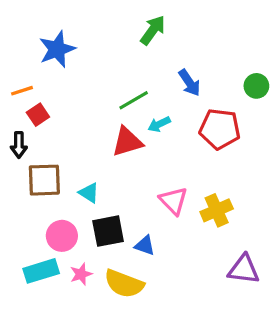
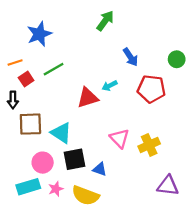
green line: (134, 100) -> (54, 69), moved
cyan triangle: (89, 193) -> (61, 133), size x1.5

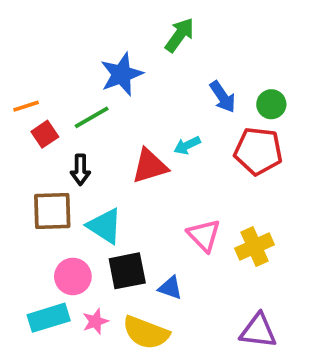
blue star: (39, 34) -> (122, 74), moved
green circle: (177, 59) -> (271, 104), moved
black arrow: (13, 100) -> (80, 170), moved
purple triangle: (168, 186) -> (258, 331), moved

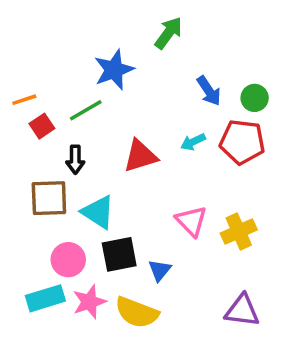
cyan arrow: (187, 145) -> (193, 142), moved
blue triangle: (170, 288) -> (160, 270), turned 50
pink star: (95, 321) -> (89, 302), size x1.4

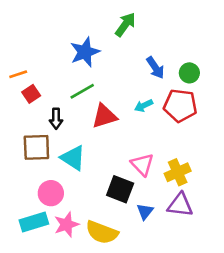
green line: (86, 110) -> (82, 91), moved
black square: (119, 254) -> (120, 189), moved, turned 32
blue triangle: (160, 270) -> (145, 211), moved
purple triangle: (242, 311) -> (180, 205), moved

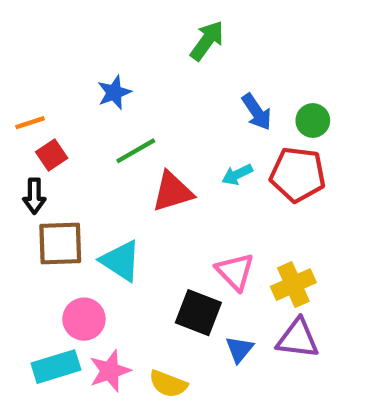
blue star: (85, 52) -> (114, 92), moved, size x0.7
black arrow: (56, 119) -> (34, 196), moved
yellow semicircle: (102, 232) -> (168, 384), size x0.7

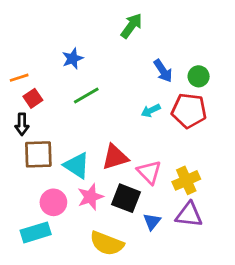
red triangle: (172, 192) -> (115, 157), moved
pink star: (110, 371) -> (90, 197), moved
yellow semicircle: (168, 384) -> (107, 243), size x1.4

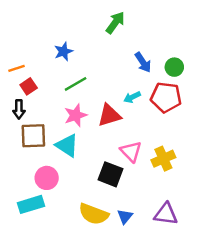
red triangle: (115, 157) -> (109, 115), moved
pink star: (90, 197) -> (76, 115), moved
purple triangle: (189, 215) -> (166, 214), moved
blue triangle: (152, 222) -> (125, 216), moved

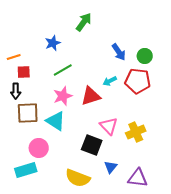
green arrow: (115, 23) -> (84, 22), moved
red square: (29, 86) -> (24, 72), turned 32
blue triangle: (125, 216) -> (111, 167), moved

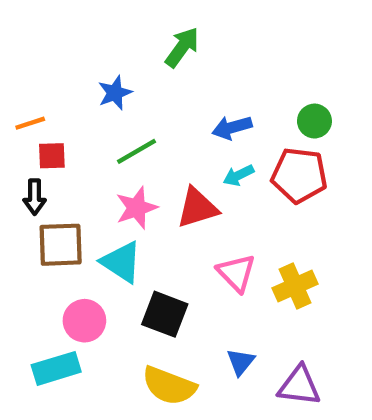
blue arrow: (119, 52) -> (232, 128), moved, turned 108
black square: (92, 145) -> (165, 314), moved

